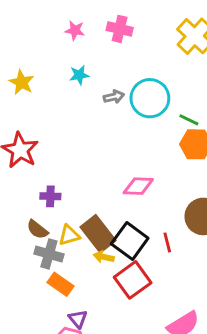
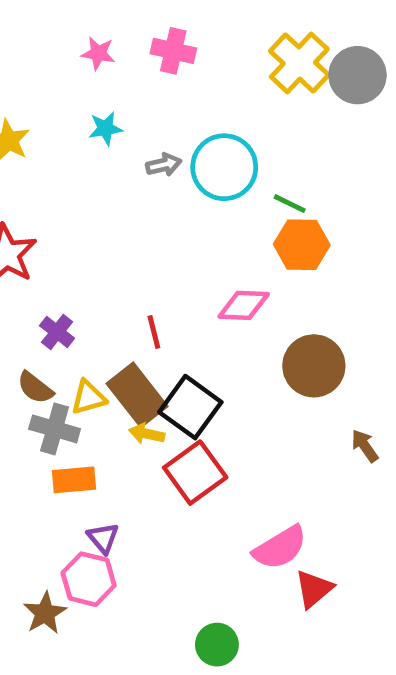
pink diamond: (138, 186) -> (244, 305), moved
purple cross: (50, 196) -> (57, 332), turned 36
red line: (167, 242) -> (154, 332), moved
orange rectangle: (60, 284) -> (74, 480), turned -40

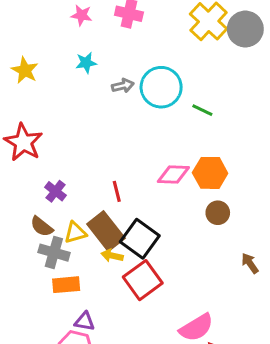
orange hexagon: (302, 245) -> (210, 173), moved
brown circle: (314, 366) -> (218, 213), size x0.6
purple triangle: (103, 538) -> (85, 321), turned -40

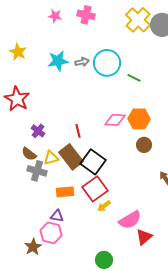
cyan star: (86, 63) -> (58, 61), moved, size x1.5
yellow arrow: (112, 256) -> (104, 206), moved, turned -48
orange rectangle: (66, 285) -> (65, 192), moved

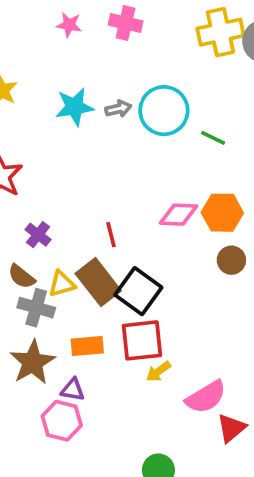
yellow cross: (138, 20) -> (220, 32), turned 35
red square: (95, 189) -> (142, 340), turned 30
brown star: (33, 247) -> (33, 362), moved, size x1.4

